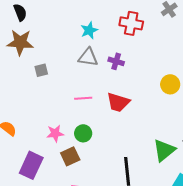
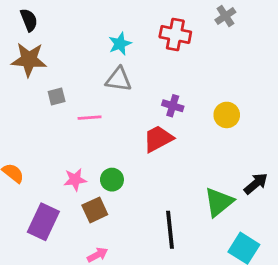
purple cross: (116, 61) -> (173, 106), moved
pink line: (83, 98) -> (90, 118), moved
red trapezoid: (118, 102) -> (158, 139), turned 135

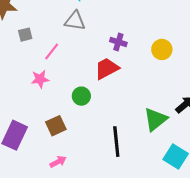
pink line: (90, 118) -> (52, 52), turned -48
pink star: (75, 180) -> (40, 79), moved
green circle: (112, 180) -> (81, 96), moved

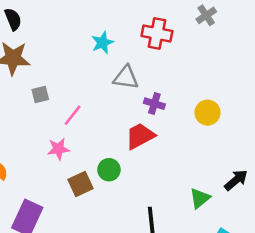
gray triangle: (75, 21) -> (126, 78), moved
green triangle: (155, 119) -> (200, 198), size x0.7
brown square: (56, 126) -> (80, 184), moved

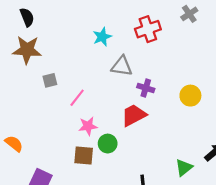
red cross: (157, 34) -> (148, 29), turned -30
pink star: (58, 149) -> (88, 126), moved
brown square: (80, 184) -> (84, 156), turned 30

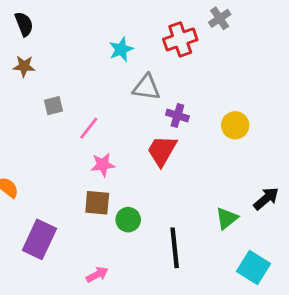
gray cross: (189, 14) -> (220, 18), moved
brown star: (27, 50) -> (24, 66), size x0.6
red trapezoid: (134, 115) -> (162, 151), turned -32
green circle: (108, 144) -> (128, 220), moved

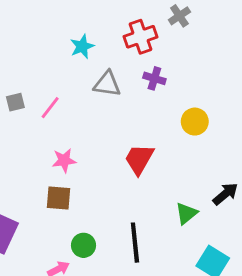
purple cross: (177, 115) -> (154, 78), moved
pink line: (89, 128) -> (50, 108), moved
red trapezoid: (162, 151) -> (139, 159), moved
green circle: (128, 220) -> (83, 245), moved

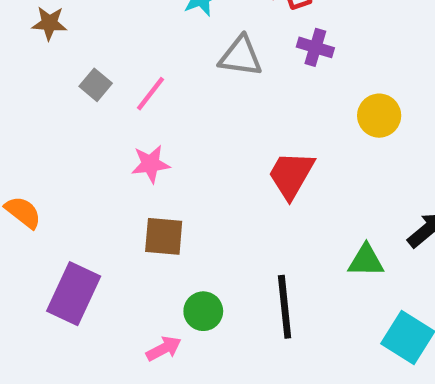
gray square: (15, 102) -> (96, 85), turned -36
pink star: (64, 160) -> (151, 164), moved
green triangle: (186, 213) -> (366, 261), turned 40

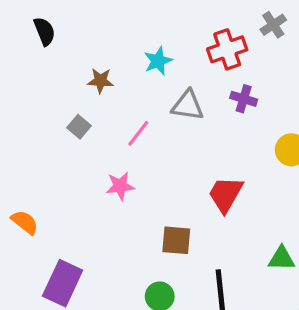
brown star: (49, 23) -> (100, 81), moved
pink line: (151, 94) -> (138, 133), moved
brown square: (164, 236) -> (176, 240), moved

